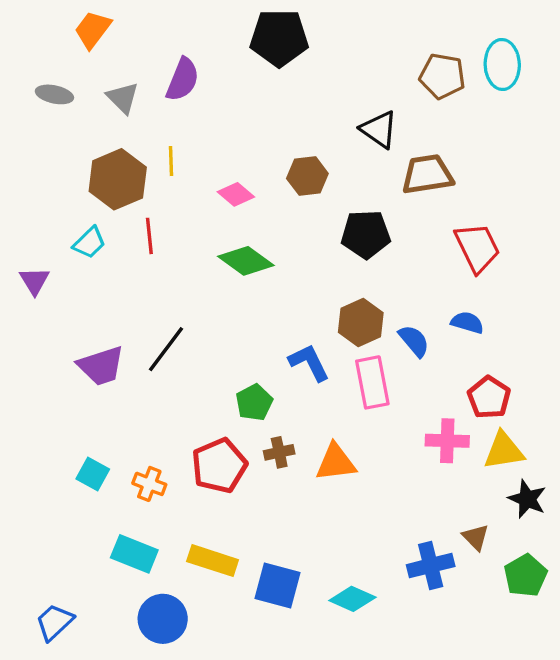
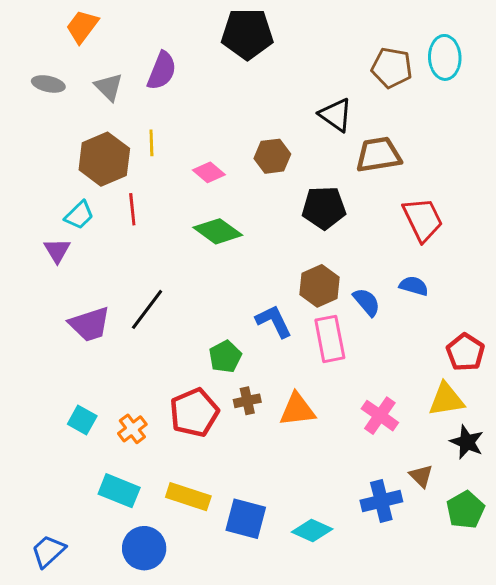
purple triangle: (34, 281) -> (57, 250), moved
red pentagon: (489, 397) -> (465, 352), moved
pink cross: (447, 441) -> (380, 416), moved, turned 33
orange cross: (149, 484) -> (132, 429), turned 32

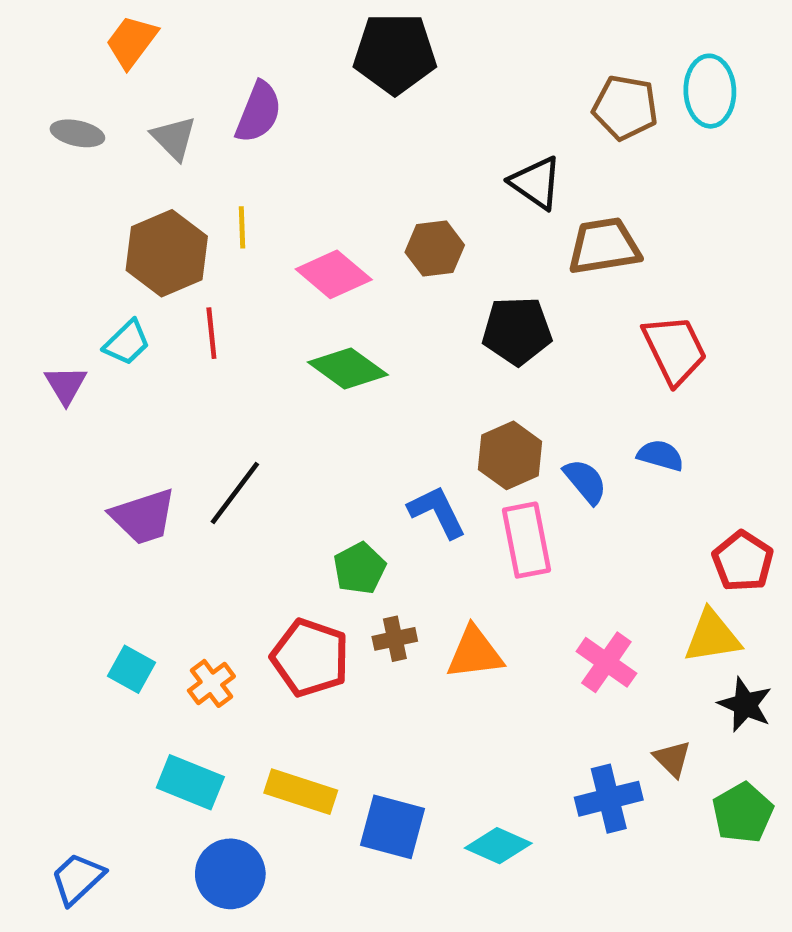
pink diamond: (209, 172) -> (334, 274), size x1.4
purple triangle: (57, 250) -> (66, 385), moved
red pentagon: (194, 413) -> (310, 658), turned -30

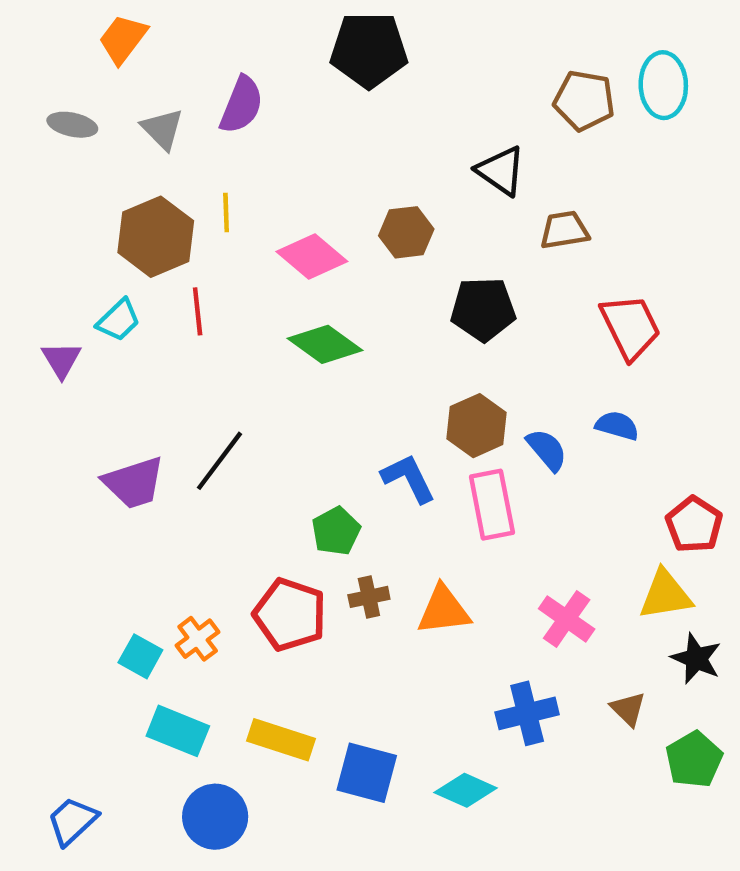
brown trapezoid: (604, 246) -> (564, 230), size x0.7
cyan square: (132, 669) -> (140, 656), moved
blue cross: (609, 799) -> (527, 713), moved

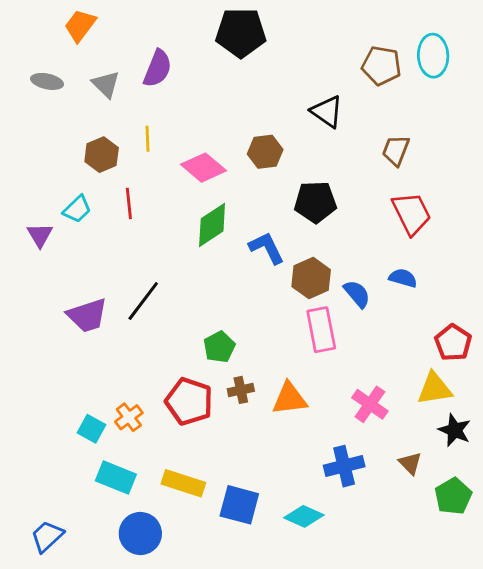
brown trapezoid: (564, 230) -> (396, 150), moved, turned -60
brown hexagon: (156, 237) -> (102, 155), size x0.7
green diamond: (325, 344) -> (212, 225), turned -69
blue L-shape: (408, 478) -> (267, 248), moved

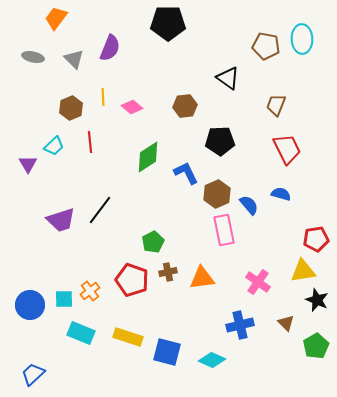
pink diamond: (203, 168) -> (132, 107), moved, size x0.7
red pentagon: (453, 343) -> (316, 239), turned 30
cyan square: (92, 429) -> (64, 299), turned -30
blue circle: (140, 533) -> (30, 305), moved

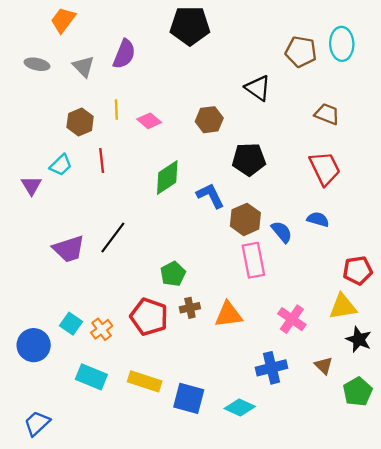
brown trapezoid: (276, 105) -> (327, 114), moved, turned 90
cyan square: (64, 299) -> (71, 324), moved, turned 36

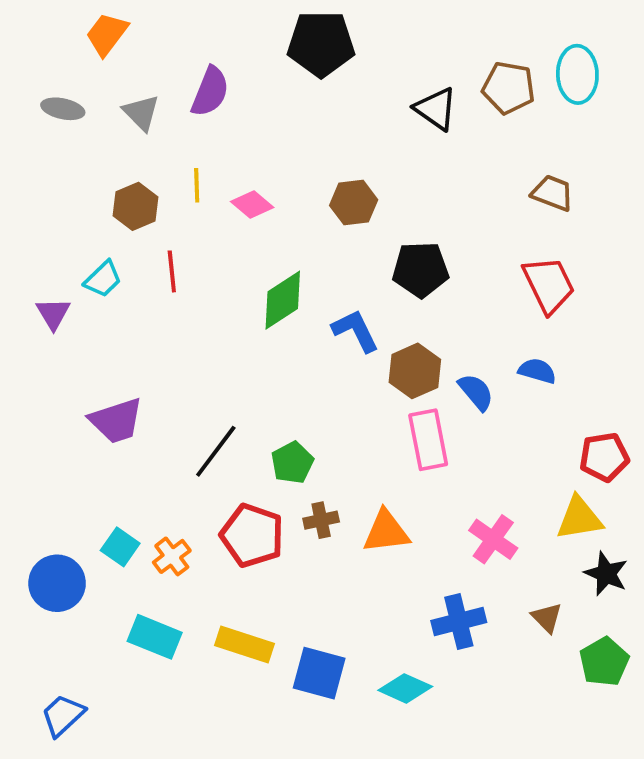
black triangle: (258, 88) -> (436, 109), moved
black line: (113, 238) -> (216, 451), moved

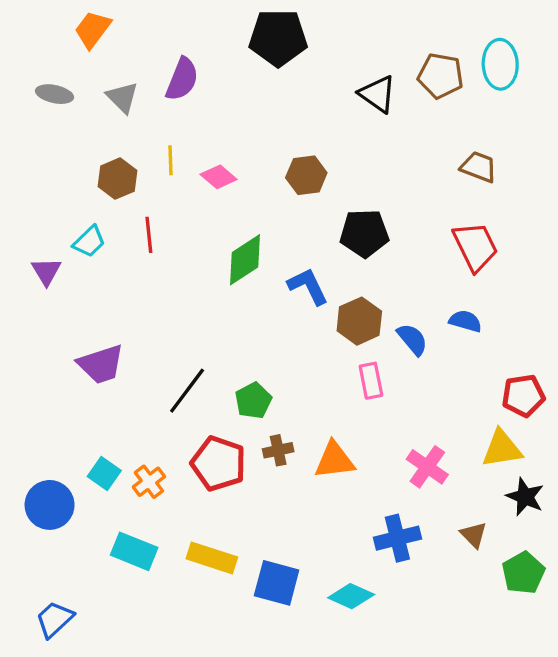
pink rectangle: (428, 440) -> (371, 381), size x0.7

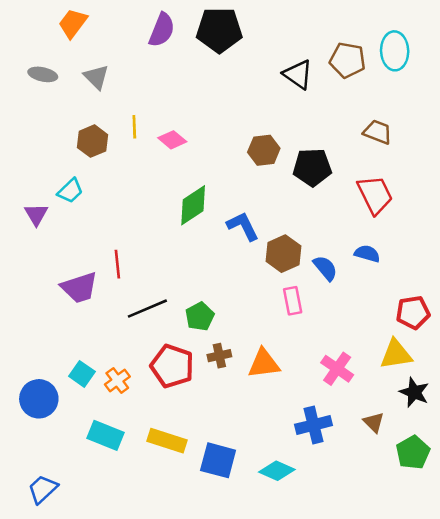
purple semicircle: (182, 79) -> (162, 30), moved
brown hexagon: (306, 175) -> (264, 150), moved
black pentagon: (364, 233) -> (312, 167), moved
red line: (149, 235) -> (117, 264), moved
black line: (187, 391) -> (147, 309), turned 30

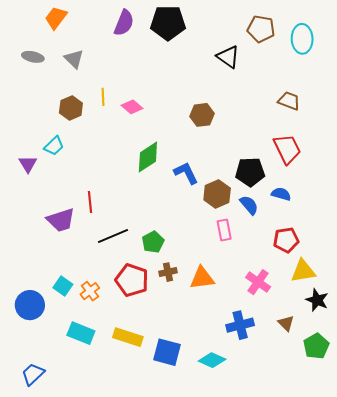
brown pentagon: (348, 60) -> (261, 29), moved
black pentagon: (312, 167) -> (250, 172), moved
red pentagon: (413, 312) -> (286, 240), moved

